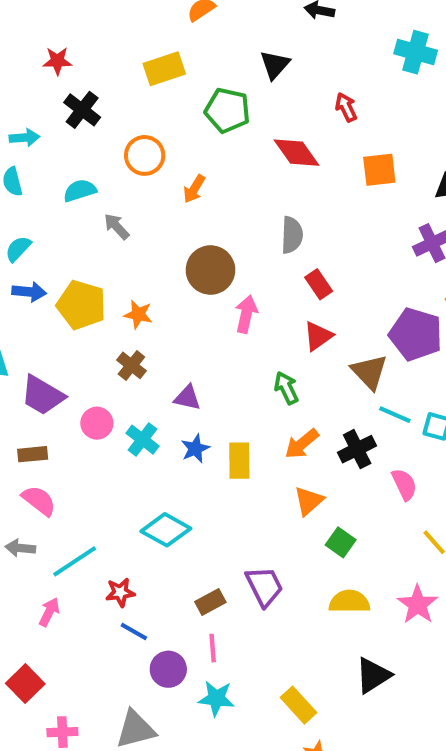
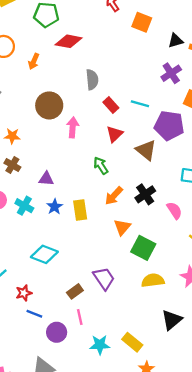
red diamond: (296, 153) -> (69, 41), moved, turned -36
orange square: (379, 170) -> (142, 22), moved, turned 36
cyan line: (395, 415) -> (140, 104), moved
green square: (341, 542) -> (143, 248), size x1.5
cyan star: (216, 698) -> (100, 345), moved

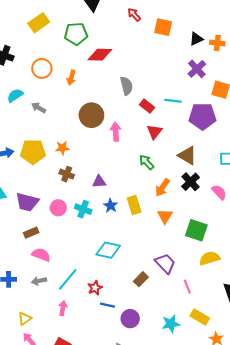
brown triangle: (146, 150) -> (187, 155), moved
orange triangle: (122, 227) -> (165, 216), moved
pink line: (80, 317) -> (187, 287), moved

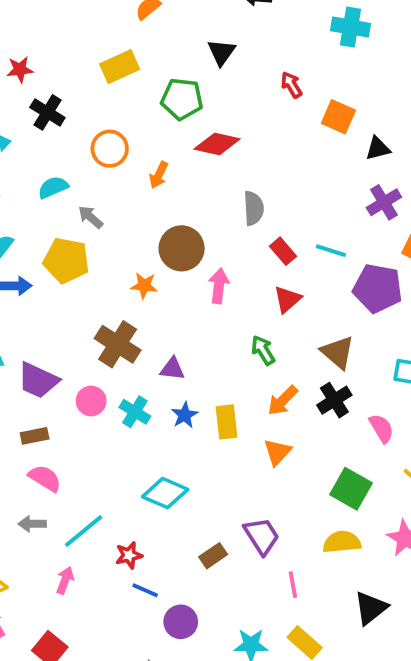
black triangle: (196, 39) -> (378, 148), moved
orange star: (62, 148) -> (144, 286), moved
yellow pentagon: (33, 152) -> (66, 260), moved
brown cross: (67, 174) -> (118, 344), size x1.6
green square: (196, 230) -> (351, 489), moved

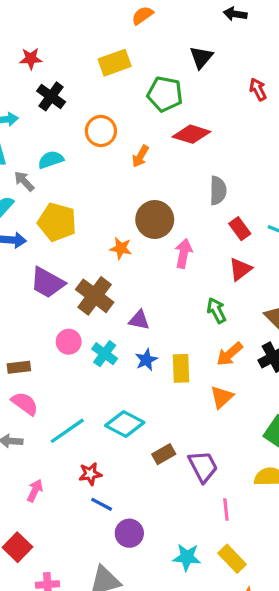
gray arrow: (90, 217) -> (24, 181), moved
purple trapezoid: (38, 380) -> (47, 283), moved
cyan line: (84, 531) -> (67, 431), moved
brown rectangle: (213, 556) -> (164, 454), moved

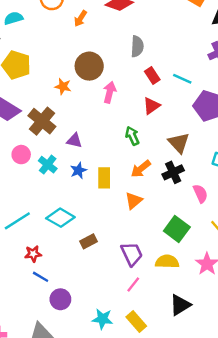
purple trapezoid: (203, 466) -> (132, 254), moved
pink line: (226, 509) -> (133, 285), turned 42

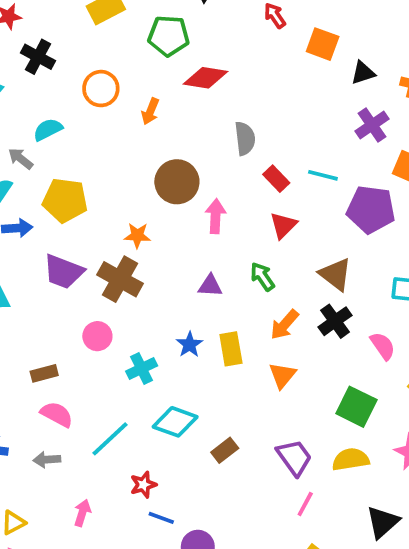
orange star: (63, 87) -> (137, 236), moved
purple triangle: (74, 141) -> (210, 286), moved
cyan cross: (48, 165) -> (142, 368), moved, turned 36

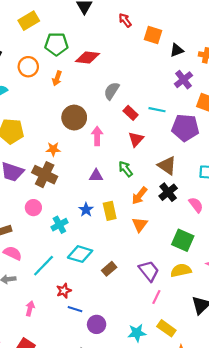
green pentagon: (169, 36) -> (56, 44), moved
gray semicircle: (245, 138) -> (112, 91), turned -138

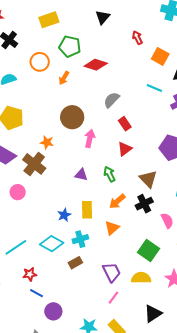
cyan line: (157, 110) -> (154, 88), moved
blue star: (86, 210) -> (64, 215), moved
cyan cross: (59, 225) -> (80, 239), moved

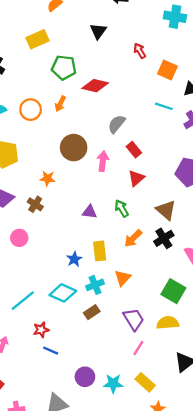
orange circle: (40, 62) -> (31, 110), moved
pink arrow: (90, 139) -> (103, 161), moved
brown cross: (34, 164) -> (35, 204), size x0.6
orange triangle: (112, 228) -> (123, 278), moved
purple circle: (53, 311) -> (85, 377), moved

